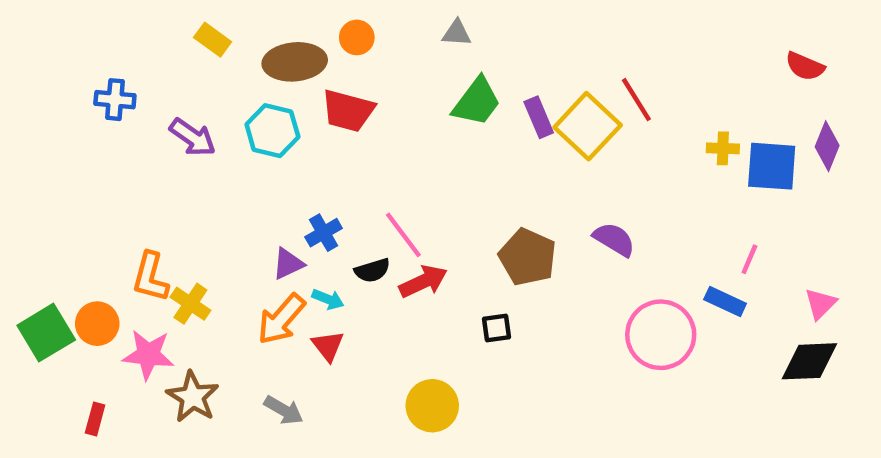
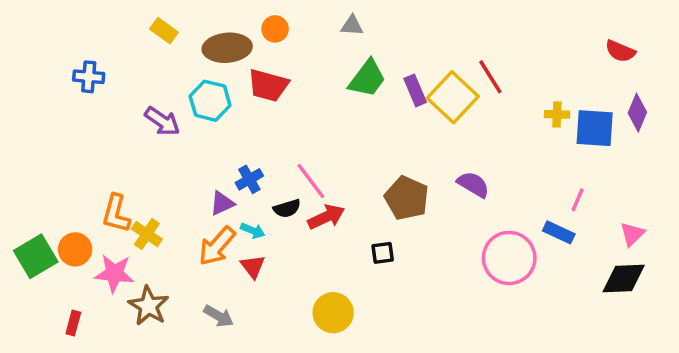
purple arrow: (193, 137) -> (162, 121), moved

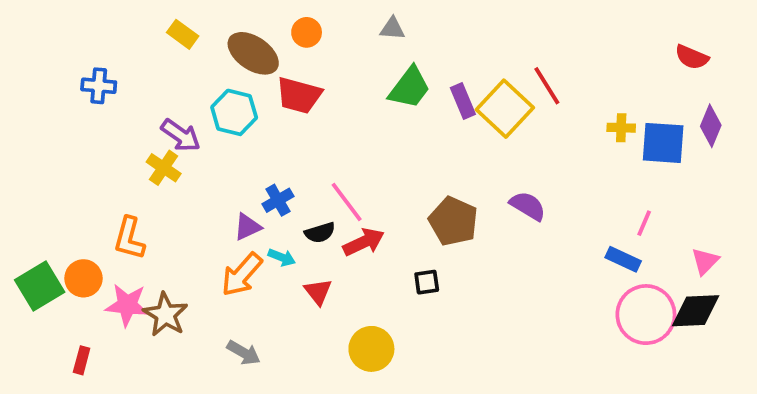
brown ellipse: (227, 48) -> (253, 53), turned 39
yellow cross: (147, 234) -> (164, 168), moved
pink circle: (509, 258) -> (646, 315), moved
red triangle: (253, 267) -> (318, 292), moved
brown star: (149, 306) -> (165, 315), moved

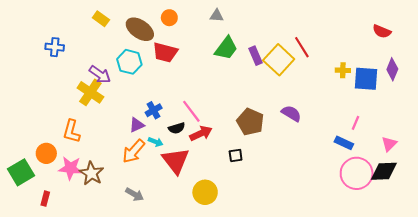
yellow cross: (164, 168) -> (90, 92), size x1.4
green square: (40, 286) -> (21, 172), moved
red triangle: (318, 292) -> (176, 161), size x1.8

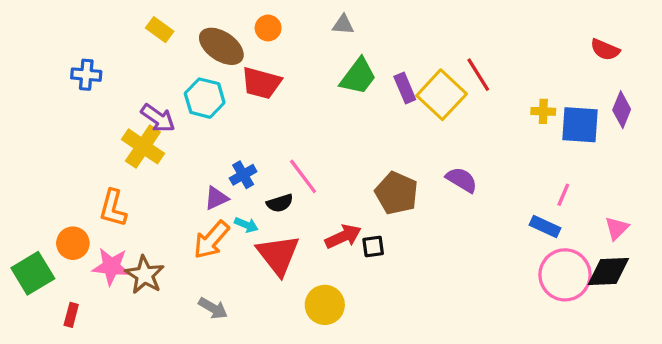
red arrow: (201, 133) -> (343, 236), moved

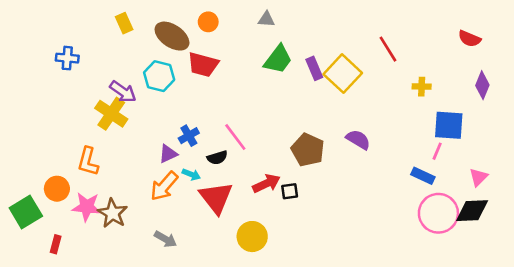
yellow rectangle: (160, 30) -> (124, 23), turned 30
red line: (478, 75) -> (388, 49), moved
blue square: (580, 125) -> (449, 125), moved

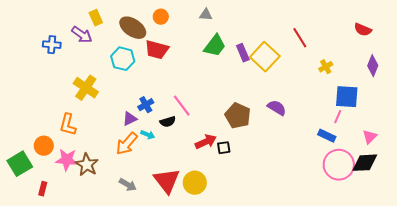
yellow cross: (422, 87) -> (326, 67), turned -32
purple arrow: (123, 92) -> (82, 35), moved
red triangle: (216, 198) -> (167, 181), moved

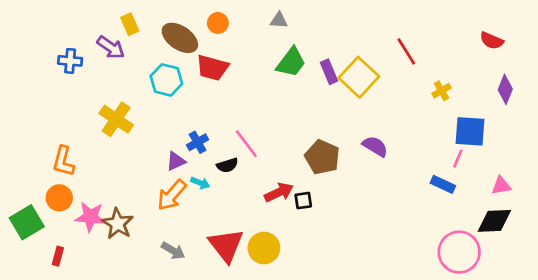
orange L-shape: (68, 125) -> (63, 161), moved
pink triangle: (370, 137) -> (501, 186), turned 35
pink circle: (339, 165) -> (459, 252), moved

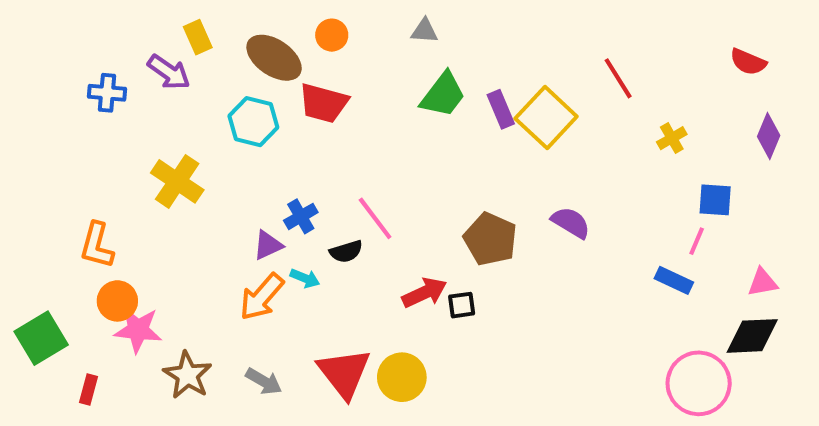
blue square: (470, 131) -> (715, 200), size x0.7
orange circle: (59, 198) -> (117, 301), moved
brown star: (118, 224) -> (187, 375), moved

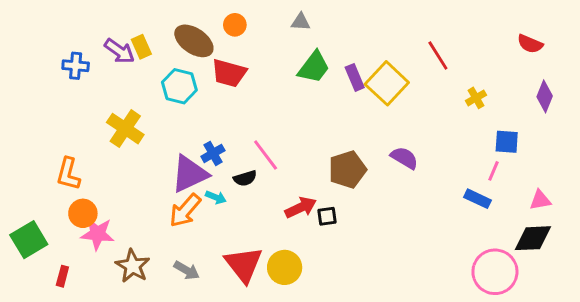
yellow rectangle: (198, 37) -> (141, 47), moved
brown pentagon: (490, 239) -> (347, 170), turned 30
purple triangle: (268, 245) -> (190, 174), size x1.8

